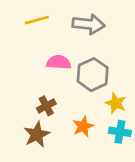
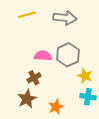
pink semicircle: (59, 62) -> (43, 56), moved
orange star: (83, 126) -> (56, 107), moved

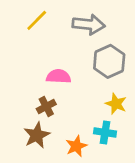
yellow line: (27, 15) -> (37, 20), turned -30
gray hexagon: (68, 55) -> (109, 61), moved
cyan cross: (88, 97) -> (105, 132), moved

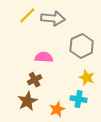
gray arrow: (89, 24) -> (53, 18), moved

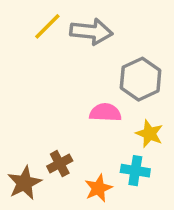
pink semicircle: (44, 57) -> (105, 113), moved
brown cross: (35, 80) -> (60, 164), moved
brown star: (27, 101) -> (24, 183), moved

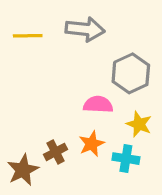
yellow line: (47, 26) -> (28, 36), moved, turned 44
orange star: (98, 188) -> (92, 144), moved

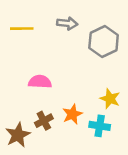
gray arrow: (85, 29) -> (67, 23), size x0.7
gray hexagon: (131, 73) -> (104, 42), moved
pink semicircle: (98, 105) -> (40, 82), moved

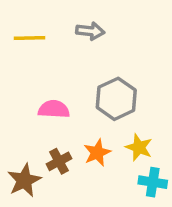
gray hexagon: (104, 42) -> (116, 99), moved
yellow star: (110, 99) -> (139, 147), moved
cyan cross: (100, 126) -> (153, 182), moved

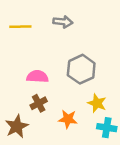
orange star: (97, 153) -> (68, 119), moved, turned 30
brown cross: (59, 161) -> (39, 103), moved

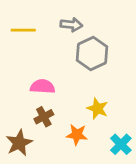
gray hexagon: (81, 69) -> (92, 53), moved
yellow star: (97, 103) -> (98, 109), moved
cyan cross: (107, 128) -> (121, 144), turned 36

